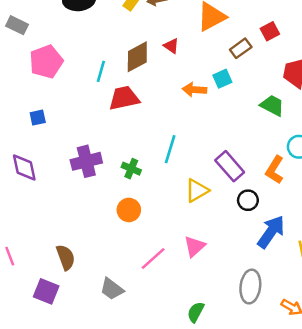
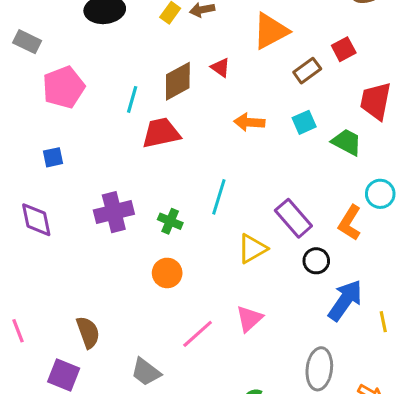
cyan square: (222, 79) -> (304, 122), moved

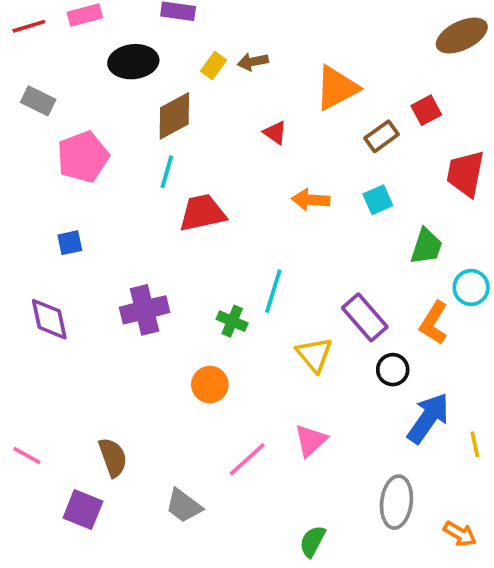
brown diamond: (178, 81) -> (174, 116), moved
green trapezoid: (347, 142) -> (426, 246), moved, turned 80
green cross: (170, 221) -> (232, 321), moved
yellow triangle: (252, 249) -> (314, 355), turned -40
pink line: (18, 331) -> (27, 455), turned -40

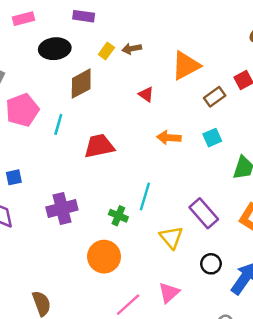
cyan line: (167, 172) -> (58, 124), moved
blue square: (70, 243) -> (14, 177), moved
black circle: (393, 370) -> (211, 264), moved
orange circle: (210, 385) -> (104, 257), size x1.4

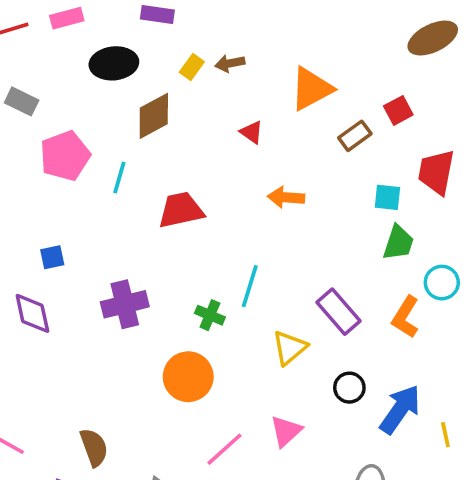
cyan square: (212, 138) -> (387, 197), moved, turned 30
yellow triangle: (171, 237) -> (290, 348), turned 30

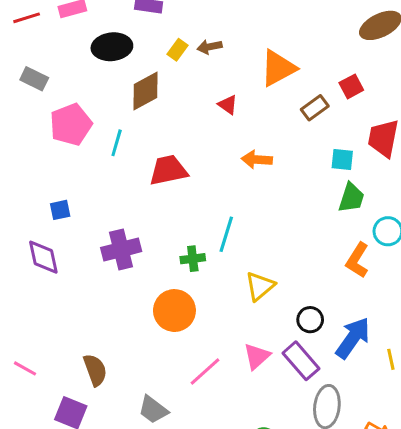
purple rectangle: (339, 312) -> (301, 361), moved
green cross: (210, 315) -> (193, 259), turned -30

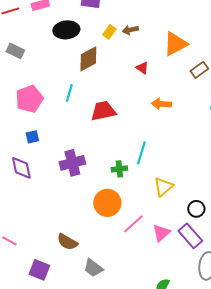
pink pentagon: (71, 125) -> (29, 99), moved
brown semicircle: (95, 370) -> (67, 242), moved, turned 140
pink line: (205, 372) -> (133, 224), moved

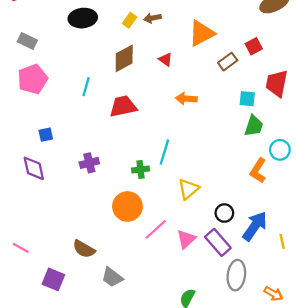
brown diamond: (88, 59) -> (124, 58), moved
pink pentagon: (29, 99) -> (33, 79), moved
purple cross: (72, 163) -> (89, 163), size x0.7

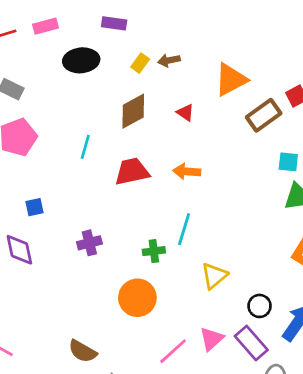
brown rectangle: (228, 62) -> (264, 115), size x1.4
orange arrow: (186, 99) -> (187, 171), moved
pink line: (156, 229) -> (173, 351), moved

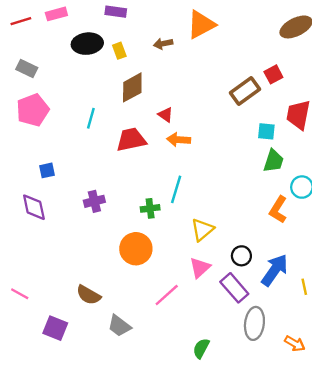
yellow rectangle: (140, 63) -> (119, 51), moved, turned -56
orange triangle: (231, 80) -> (201, 25), moved
red triangle: (185, 113) -> (166, 115), moved
pink triangle: (211, 339) -> (200, 268), moved

